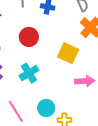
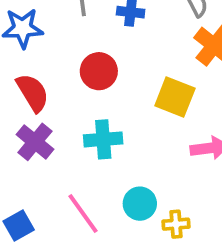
cyan cross: (29, 73) -> (103, 139), turned 30

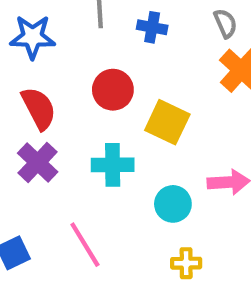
yellow square: (175, 97) -> (167, 122), moved
cyan circle: (140, 204) -> (173, 204), moved

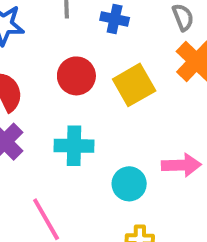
yellow square: (167, 122) -> (134, 85), moved, turned 33

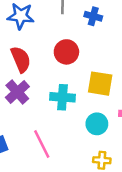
yellow square: (134, 85) -> (100, 84), moved, turned 36

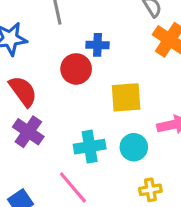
blue cross: (93, 16) -> (98, 45), moved
cyan cross: (62, 97) -> (90, 147), moved

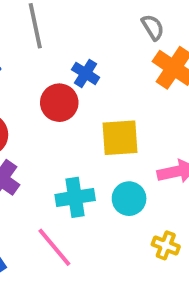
blue cross: (98, 45) -> (86, 73), turned 30
yellow cross: (150, 190) -> (166, 245), moved, turned 30

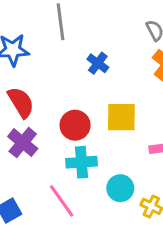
red circle: (59, 103) -> (75, 125), moved
cyan circle: (129, 199) -> (120, 188), moved

